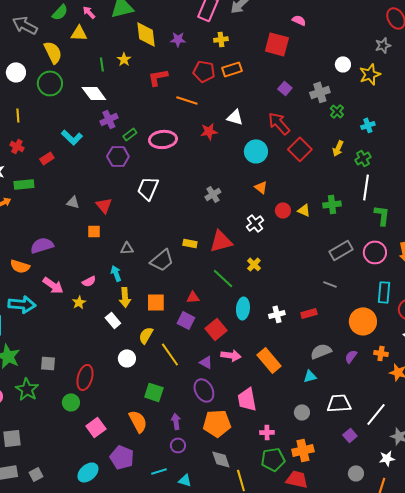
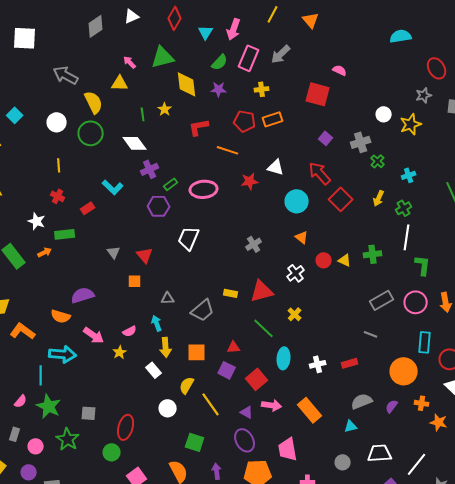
green semicircle: (60, 12) -> (220, 62), moved
gray triangle: (73, 202) -> (114, 252), turned 40

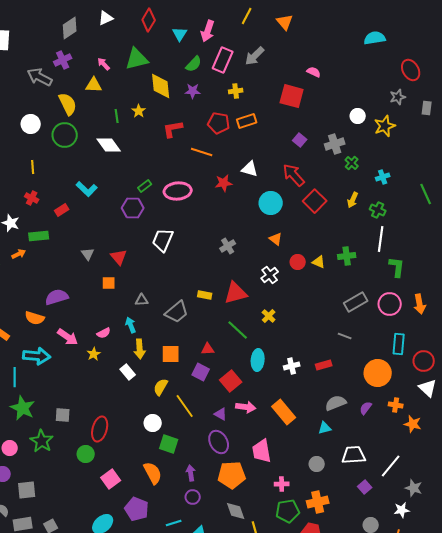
purple cross: (150, 169) -> (63, 60), moved
green cross: (404, 208) -> (378, 210), turned -35
white circle: (168, 408) -> (153, 423), moved

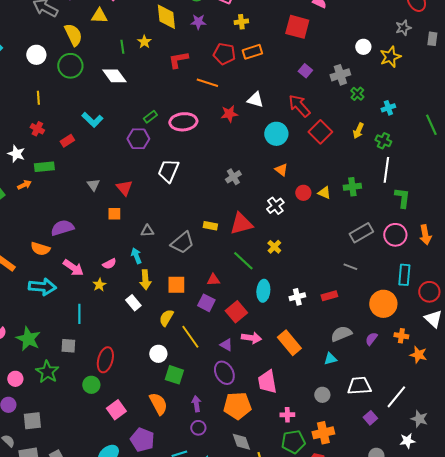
cyan line: (15, 377) -> (79, 314), moved

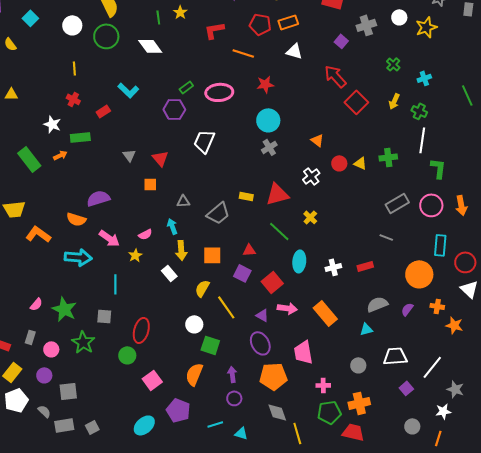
gray cross: (340, 75) -> (366, 25), moved
white triangle: (255, 100) -> (294, 51), moved
cyan circle: (276, 134) -> (268, 120), moved
orange semicircle: (158, 404) -> (194, 374), turned -130

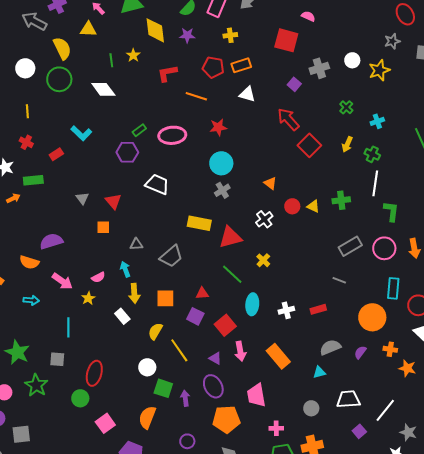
white trapezoid: (204, 141) -> (157, 184), turned 90
yellow rectangle: (246, 196) -> (199, 223), moved, size x1.6
cyan arrow: (78, 257) -> (31, 300), size x0.6
pink arrow: (287, 308) -> (240, 351), turned 72
purple arrow: (232, 374) -> (185, 398), moved

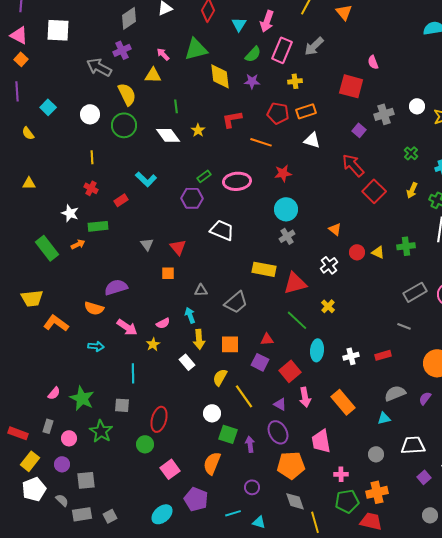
pink semicircle: (308, 16) -> (373, 62), turned -136
yellow star: (133, 55) -> (198, 130), moved

